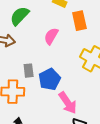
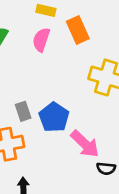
pink semicircle: (51, 36) -> (41, 40), moved

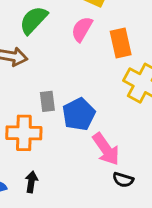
orange rectangle: (78, 30) -> (121, 43), moved

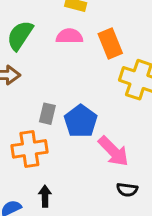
pink semicircle: (82, 29) -> (69, 36), turned 70
gray rectangle: (47, 101) -> (47, 114), turned 30
black semicircle: (123, 180) -> (127, 190), moved

